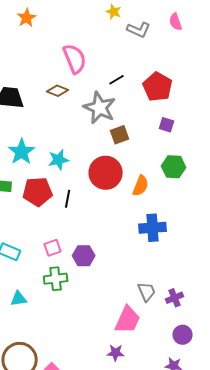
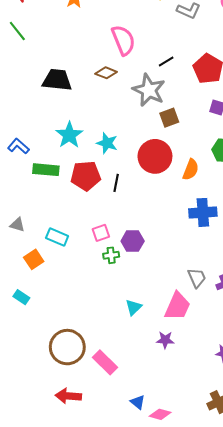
cyan star: (59, 160) -> (107, 143), turned 30
green cross: (56, 279) -> (111, 255), moved, size x0.7
cyan triangle: (19, 299) -> (134, 307), moved, turned -36

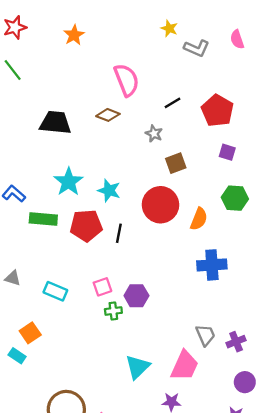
gray star: (149, 90) -> (154, 134), size x0.5
orange square: (34, 259) -> (30, 333), moved
cyan triangle: (134, 307) -> (137, 367), size x1.4

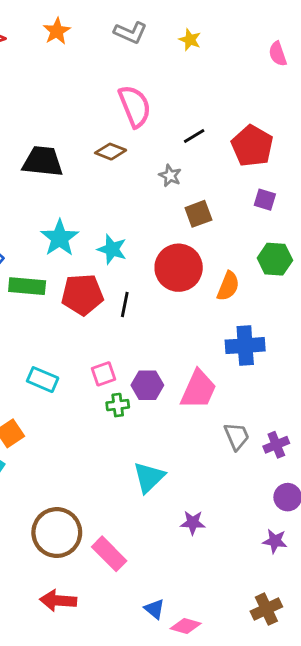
orange star: (74, 35) -> (57, 31), moved
gray L-shape: (197, 48) -> (130, 33), moved
pink trapezoid: (185, 366) -> (198, 389), moved

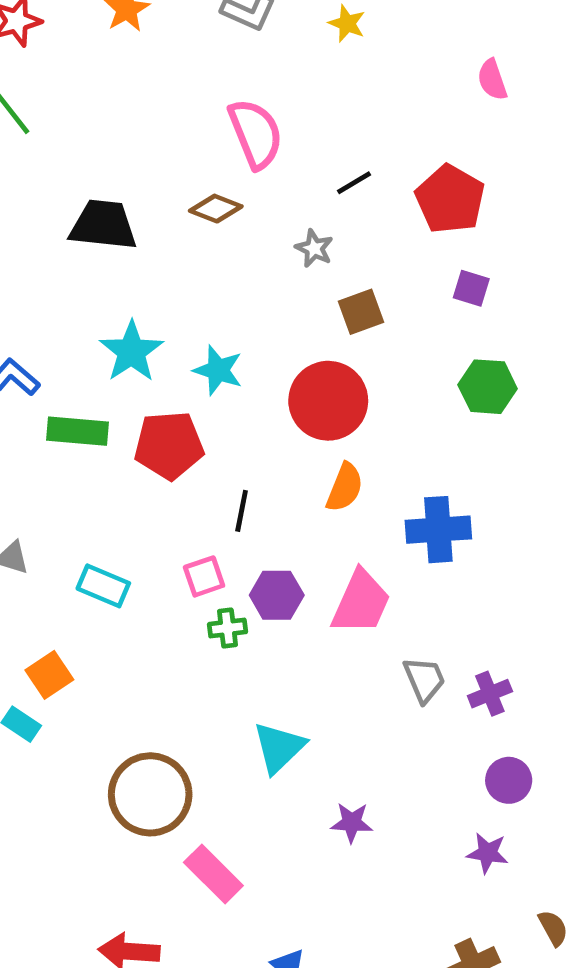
pink semicircle: (278, 54) -> (492, 80), moved
orange semicircle: (228, 286) -> (345, 487), moved
black line: (125, 305) -> (242, 511), moved
brown circle: (57, 533) -> (150, 794), moved

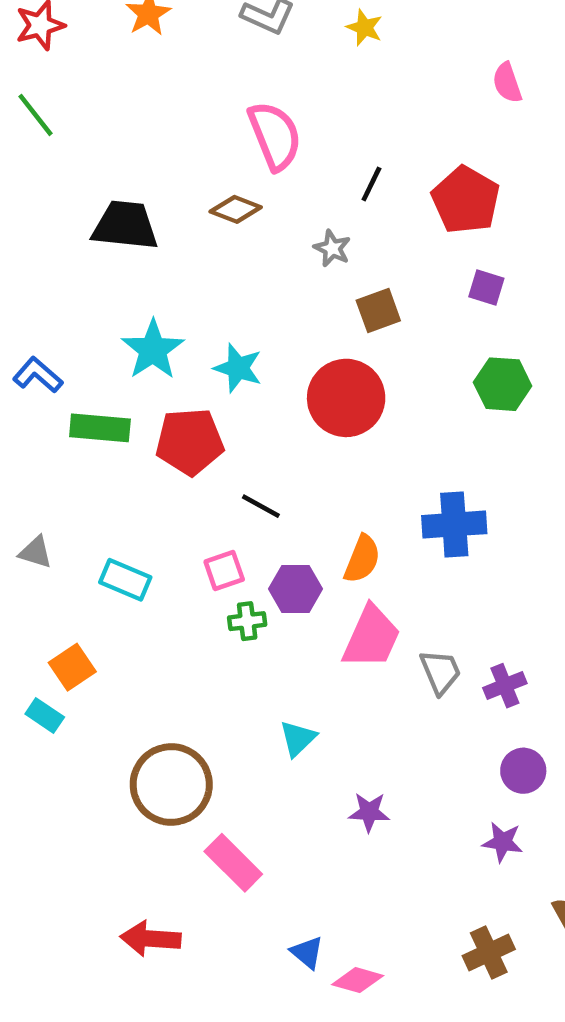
black line: (354, 183) -> (371, 184), turned -33
orange semicircle: (345, 487) -> (362, 559), moved
black line: (242, 511) -> (261, 506), turned -72
pink trapezoid: (361, 602) -> (371, 637), moved
cyan triangle: (279, 748) -> (298, 738), size x0.7

